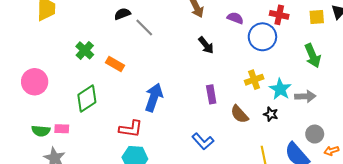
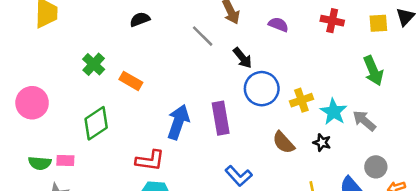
gray line: (144, 27) -> (203, 36), moved
blue circle: (262, 37) -> (262, 89), moved
purple rectangle: (211, 94) -> (221, 118), moved, size x1.4
gray arrow: (305, 96) -> (364, 121), turned -138

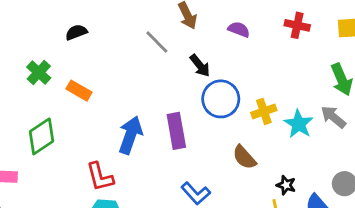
black semicircle: (140, 19) -> (76, 32), moved
gray arrow: (364, 121) -> (333, 117), moved
black star: (322, 143) -> (286, 185), moved
red L-shape: (150, 160) -> (100, 177), turned 68

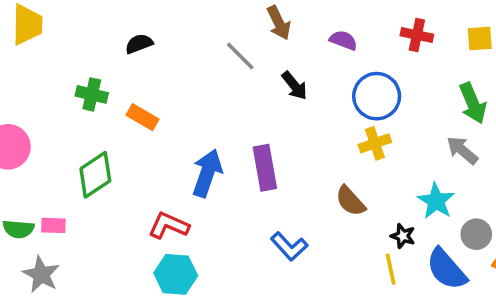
green cross: (39, 73) -> (92, 94), turned -30
blue circle: (221, 99) -> (377, 96), moved
cyan star: (299, 124) -> (436, 201), moved
red L-shape: (100, 177) -> (169, 225), turned 128

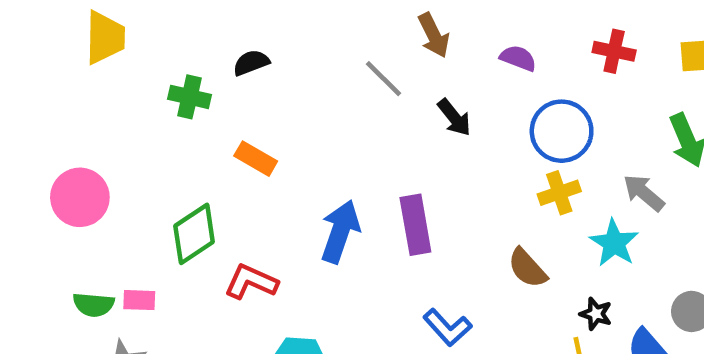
green cross: (92, 94) -> (189, 97), moved
gray arrow: (462, 150) -> (644, 193), moved
cyan star: (436, 201) -> (614, 243), moved
red L-shape: (169, 225) -> (251, 282), moved

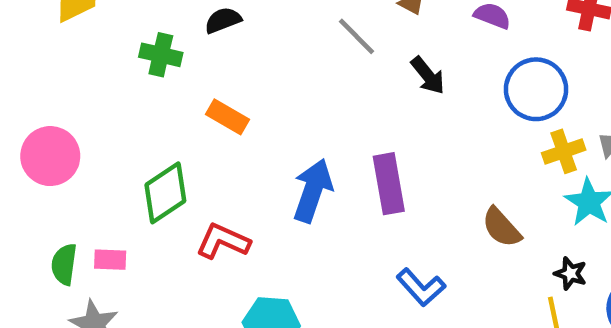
yellow cross: (559, 193) -> (564, 151), moved
green semicircle: (94, 305) -> (64, 264), turned 93

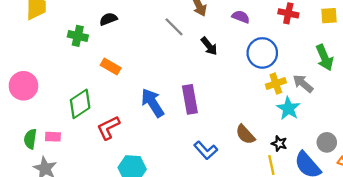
blue arrow: (313, 191) -> (152, 103), turned -52
brown semicircle: (501, 227) -> (245, 134), moved
red L-shape: (223, 241) -> (108, 128), turned -50

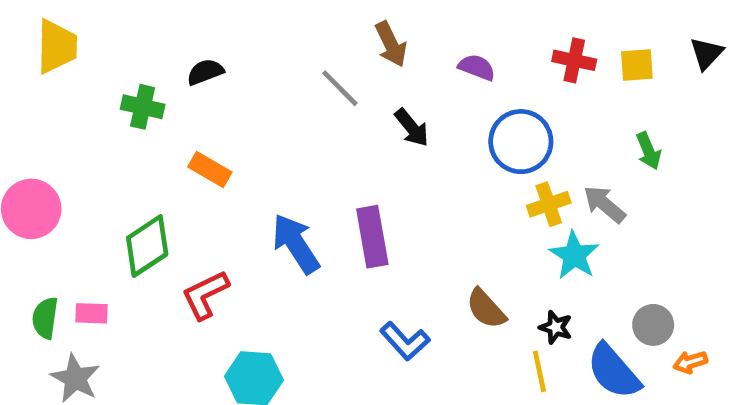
yellow square: (329, 16) -> (637, 65), moved
green arrow: (325, 57) -> (648, 151), size x0.7

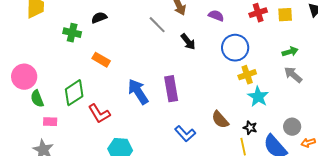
red cross: (574, 60) -> (258, 13), turned -30
green arrow: (648, 151) -> (290, 52), turned -84
gray arrow: (604, 204) -> (293, 75), moved
red L-shape: (205, 295) -> (99, 114), turned -95
green semicircle: (45, 318) -> (37, 99), moved, turned -30

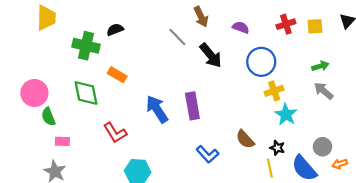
green cross: (72, 33) -> (86, 46), size x1.4
black arrow: (188, 42) -> (211, 55), size x1.4
green diamond: (74, 93) -> (86, 93), moved, turned -68

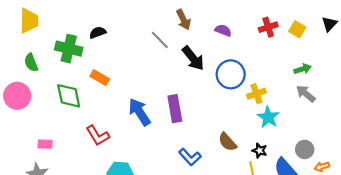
yellow square: (315, 26) -> (297, 29), turned 35
blue circle: (261, 62) -> (231, 74), moved
green semicircle: (48, 117) -> (31, 63), moved

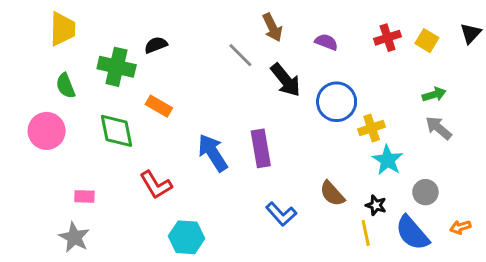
gray circle: (305, 149) -> (425, 192), moved

